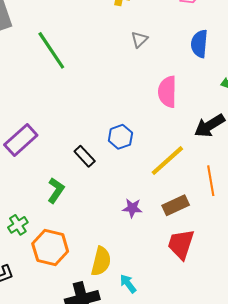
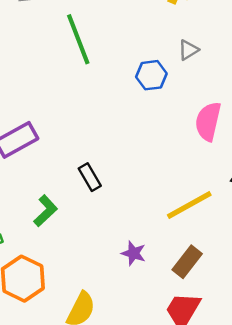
blue hexagon: (120, 137) -> (151, 75), moved
brown rectangle: (176, 205) -> (187, 262), turned -40

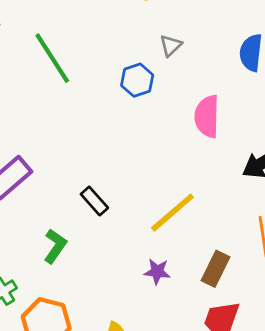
yellow line: (189, 205) -> (172, 213), moved

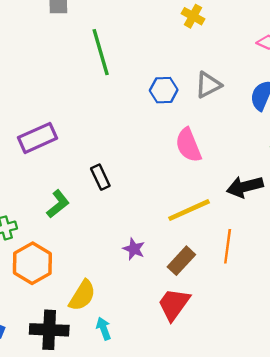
gray triangle: (171, 45) -> (208, 85), moved, size x1.4
pink semicircle: (207, 116) -> (188, 145), moved, turned -40
yellow line: (172, 213) -> (189, 210), moved

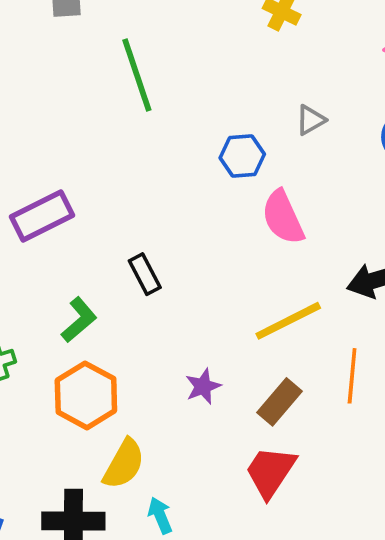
gray triangle: (208, 85) -> (311, 120), size x0.7
blue hexagon: (164, 90) -> (242, 156), moved
purple star: (134, 249) -> (203, 386), turned 30
orange hexagon: (32, 263) -> (86, 395), moved

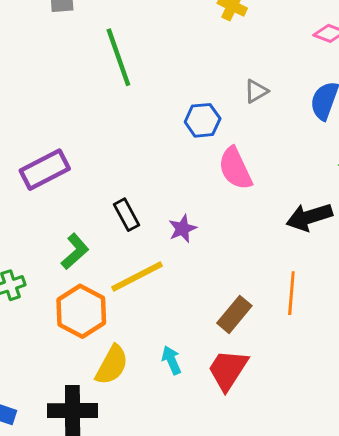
yellow line: (288, 321) -> (137, 276), moved
purple star: (203, 386) -> (182, 229), moved
cyan arrow: (160, 515) -> (171, 360), moved

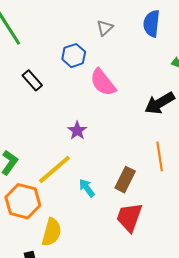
black rectangle: (127, 215) -> (32, 80), moved
cyan arrow: (171, 360) -> (87, 188), moved

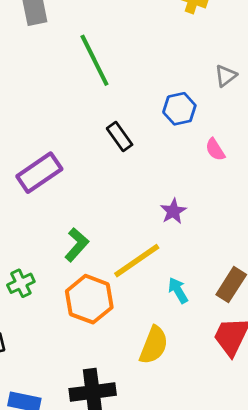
pink semicircle: (103, 82) -> (215, 149), size x0.6
yellow semicircle: (52, 232) -> (154, 345), moved

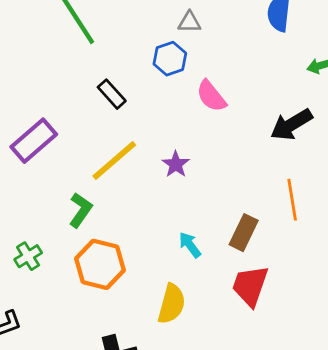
gray triangle: (226, 76) -> (189, 22), moved, turned 45
pink semicircle: (215, 149) -> (211, 96), size x1.4
yellow line: (137, 261) -> (114, 160), moved

